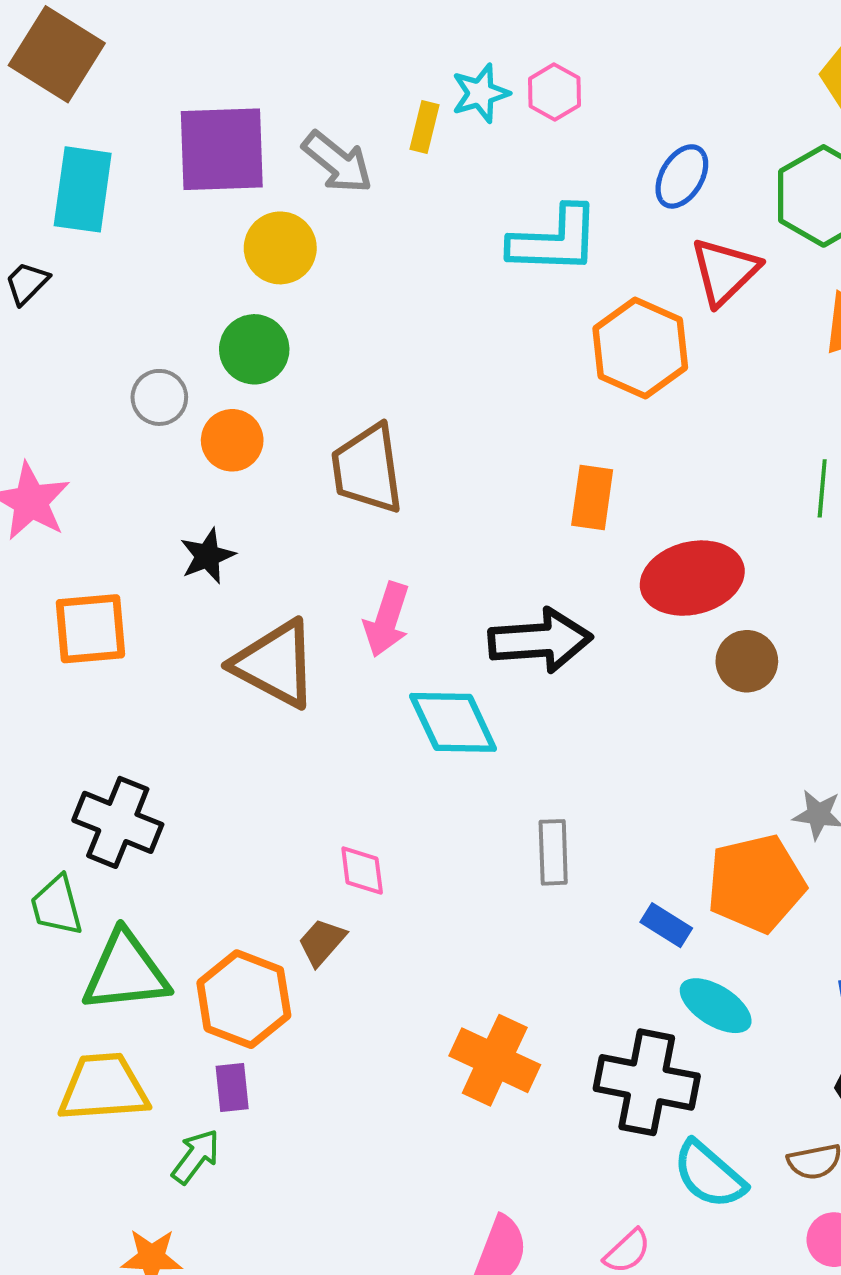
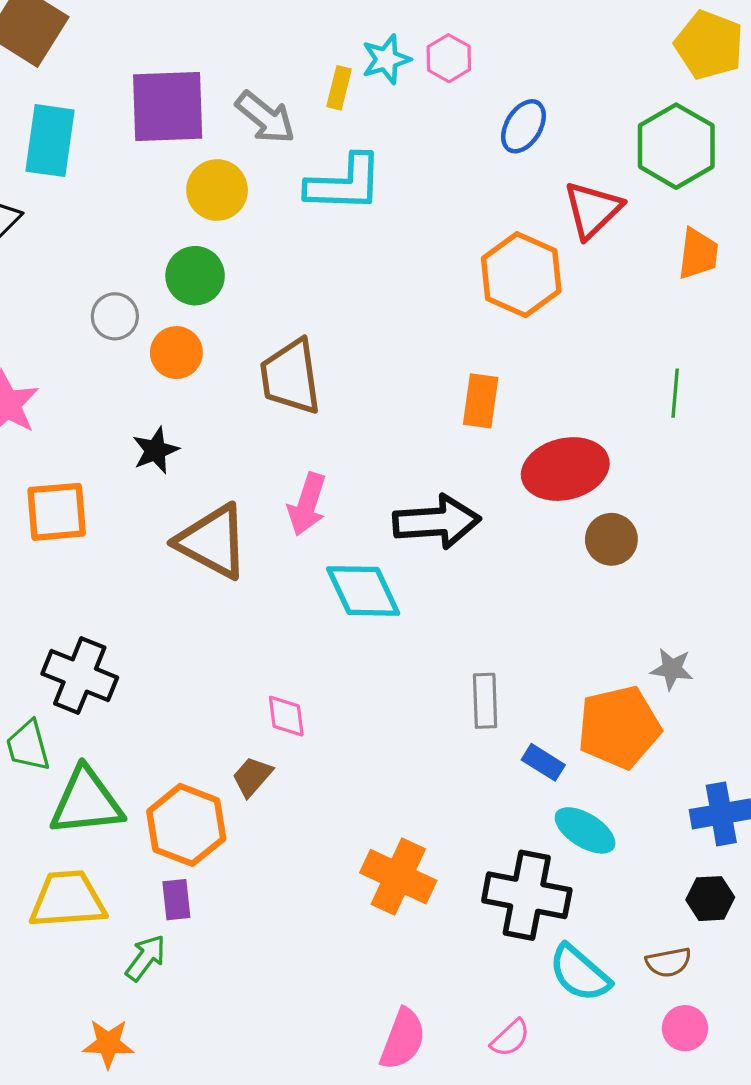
blue ellipse: (682, 176) -> (524, 126), moved
cyan L-shape: (554, 240) -> (344, 183), moved
gray rectangle: (553, 852) -> (485, 701), moved

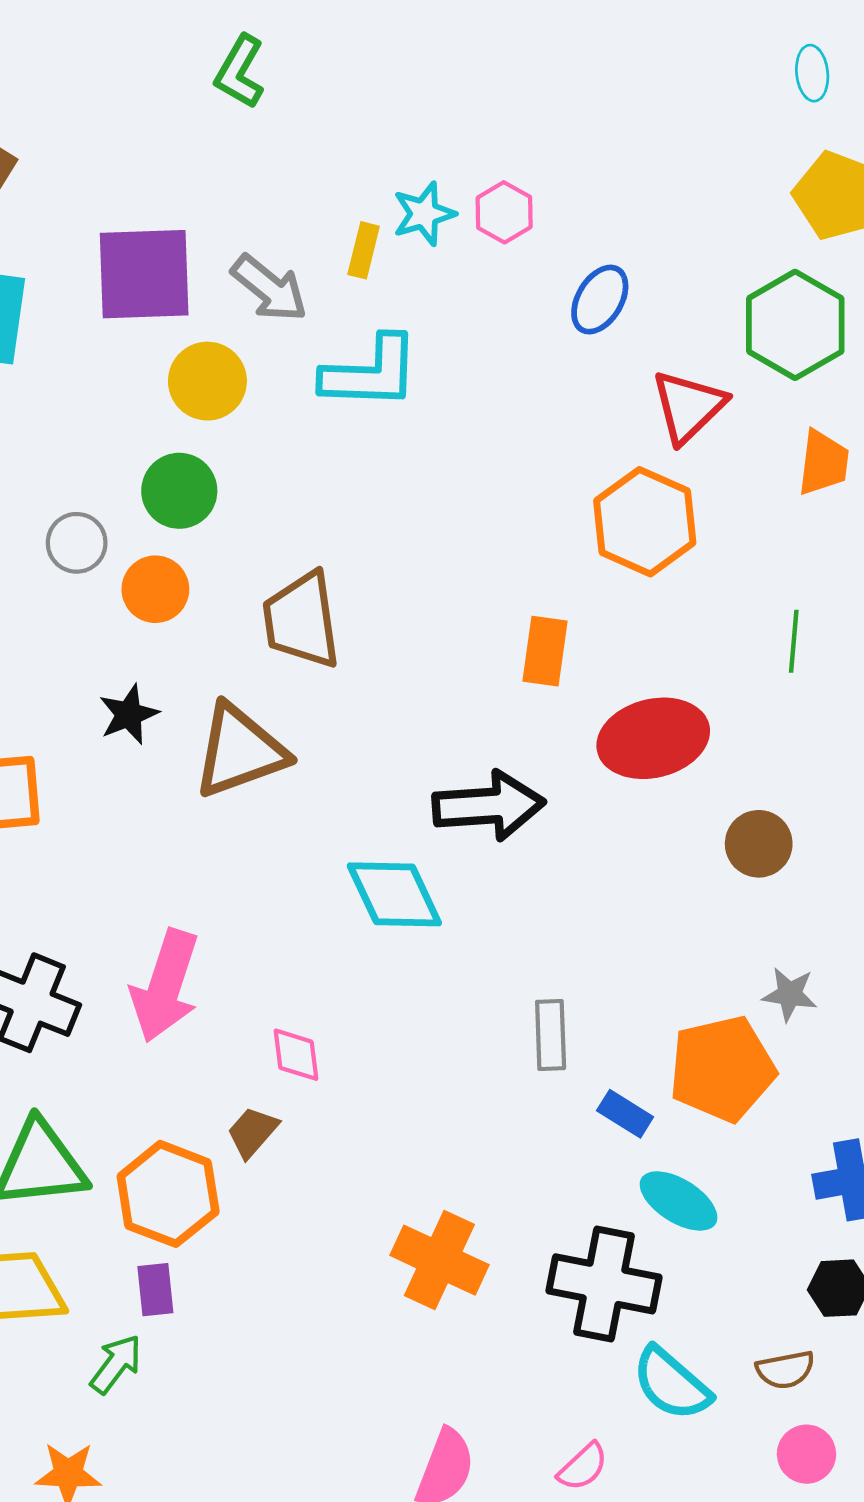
orange hexagon: (521, 275) -> (645, 522), moved
pink arrow: (307, 504) -> (165, 986), moved, size x1.4
brown circle: (611, 539) -> (759, 844), moved
brown triangle: (213, 542) -> (240, 751), moved, turned -48

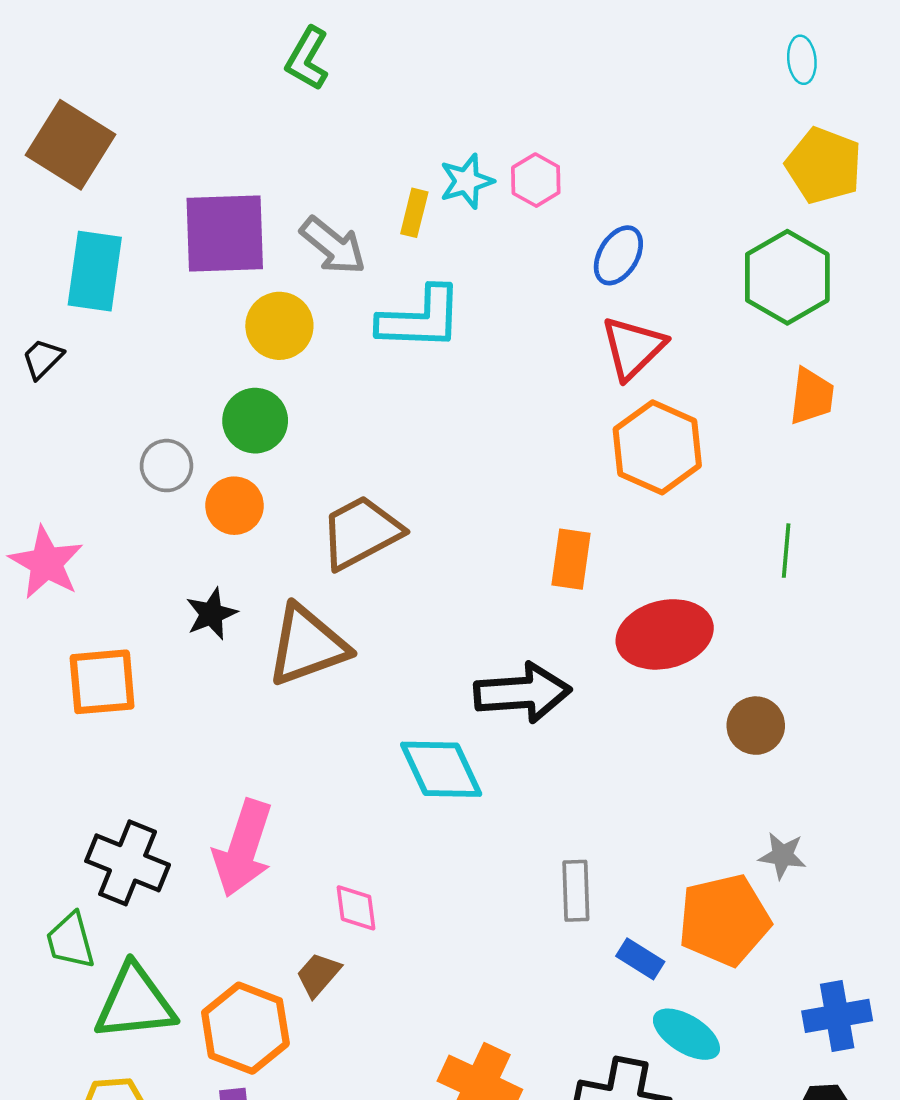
red triangle: (688, 406) -> (633, 348), moved
brown trapezoid: (302, 620) -> (361, 532), turned 70

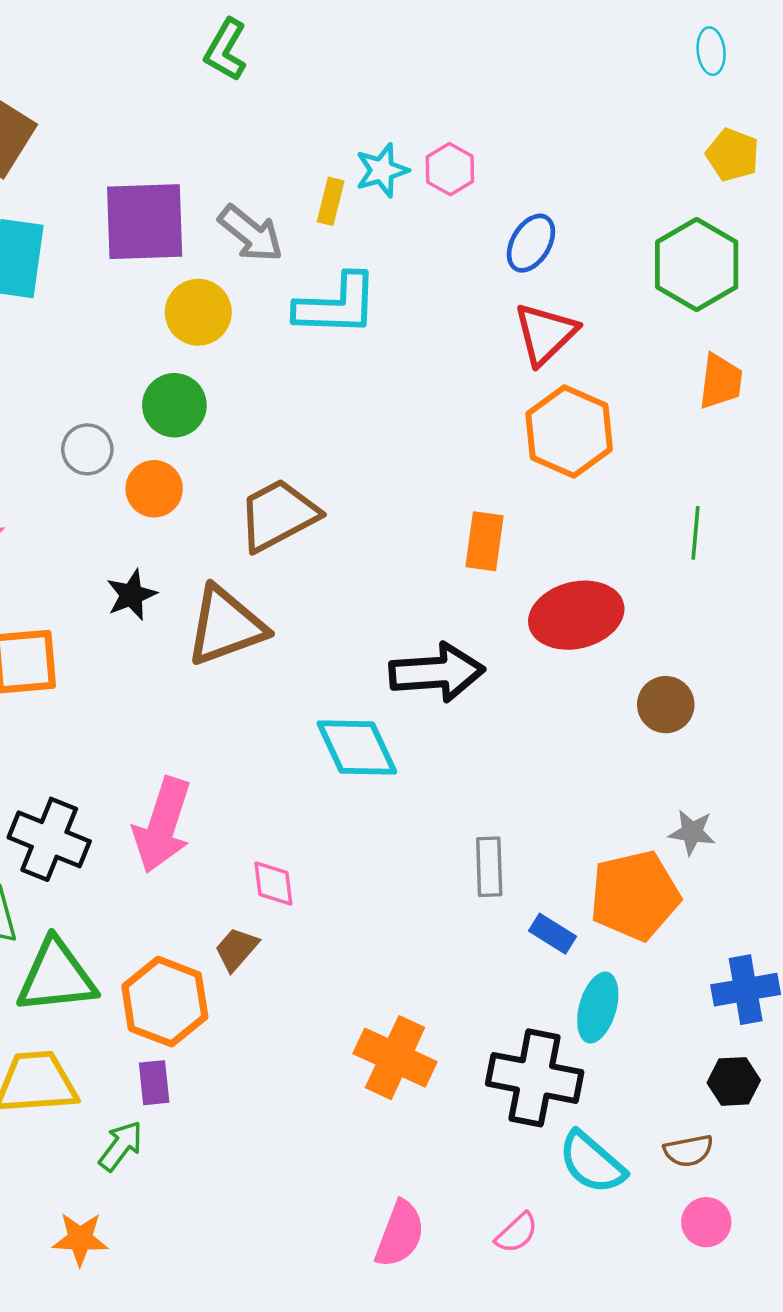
yellow pentagon: (824, 165) -> (733, 155), size x0.7
cyan ellipse: (686, 1034) -> (598, 1008), turned 74

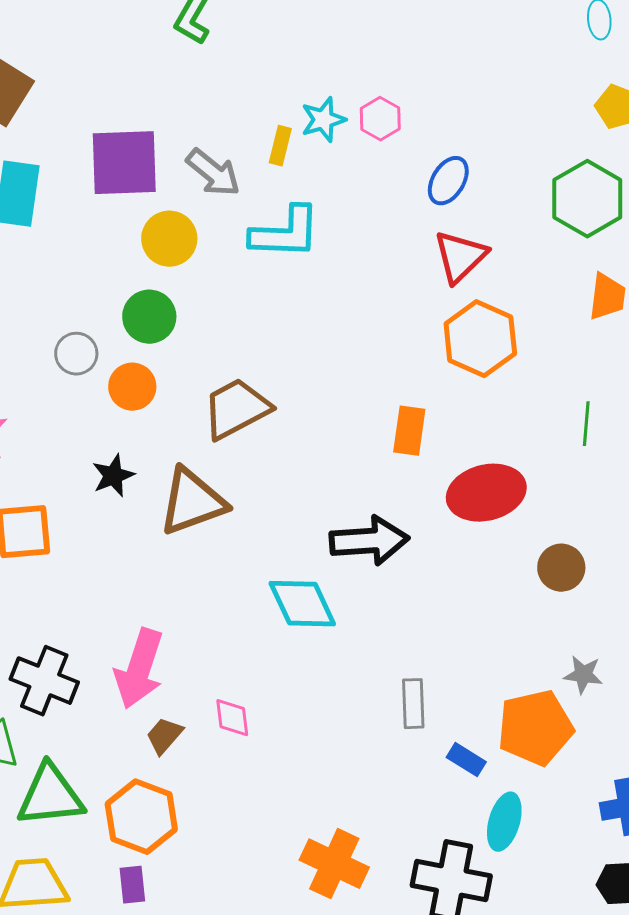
brown trapezoid: (236, 949) -> (164, 736), moved

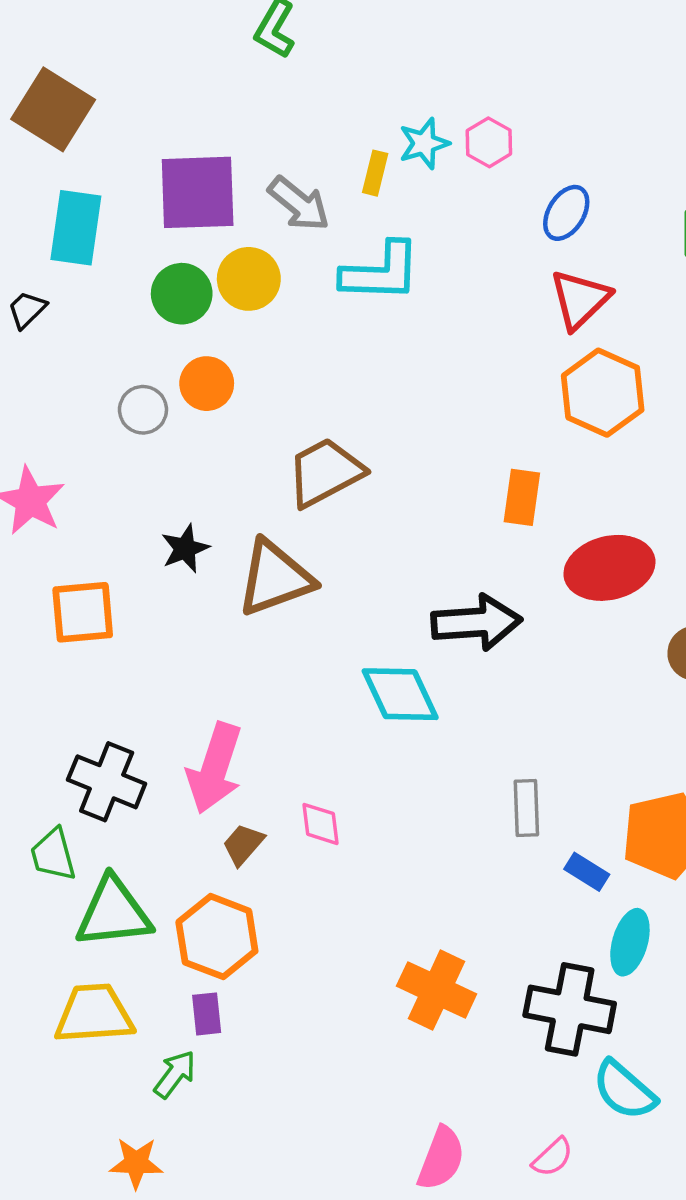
green circle: (149, 317) -> (182, 294), moved
orange circle: (132, 387) -> (207, 384), moved

